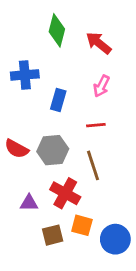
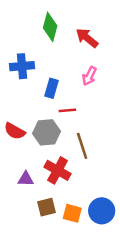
red line: (96, 125) -> (67, 110), moved
orange square: (82, 225) -> (72, 213), moved

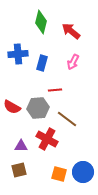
blue rectangle: (51, 88) -> (42, 63), moved
brown line: (82, 146) -> (67, 119), turned -35
brown square: (47, 207) -> (19, 170), moved

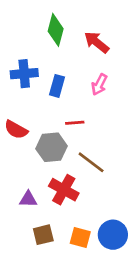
red semicircle: (12, 107) -> (16, 130), moved
brown square: (19, 170) -> (43, 235), moved

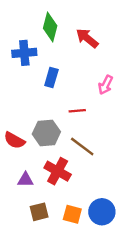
blue cross: (24, 74) -> (24, 53), moved
pink arrow: (99, 85) -> (106, 85), moved
red line: (75, 123) -> (77, 111), moved
red semicircle: (16, 130) -> (14, 140), moved

